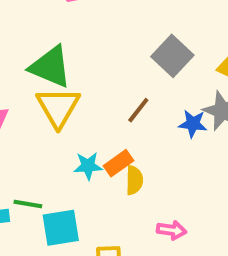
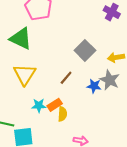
green triangle: (50, 67) -> (21, 39), moved

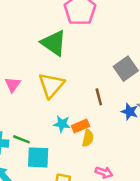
brown line: (66, 78) -> (99, 97), turned -64

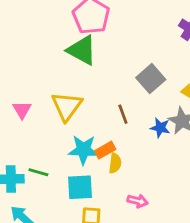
green triangle: (54, 43) -> (82, 50), moved
cyan star: (62, 124) -> (83, 150), size x1.5
cyan square: (38, 157) -> (80, 187), moved

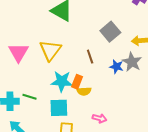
pink triangle: (22, 110) -> (19, 52), size x1.5
orange rectangle: (105, 150) -> (77, 82), turned -40
yellow semicircle: (115, 163) -> (84, 91), turned 80

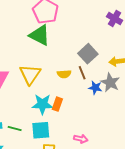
brown line: (90, 57) -> (82, 73), moved
yellow semicircle: (84, 91) -> (64, 74), moved
green line: (30, 97) -> (15, 129), moved

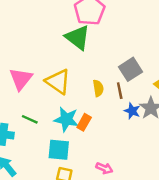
yellow triangle: (30, 74) -> (58, 82), turned -40
yellow semicircle: (64, 74) -> (98, 88), turned -104
green line: (15, 129) -> (30, 119), moved

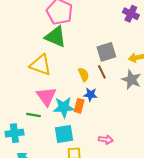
gray square: (131, 69) -> (106, 52), turned 30
pink triangle: (21, 79) -> (46, 96), moved
yellow triangle: (58, 82) -> (40, 65), moved
blue star: (132, 111) -> (90, 95), moved

